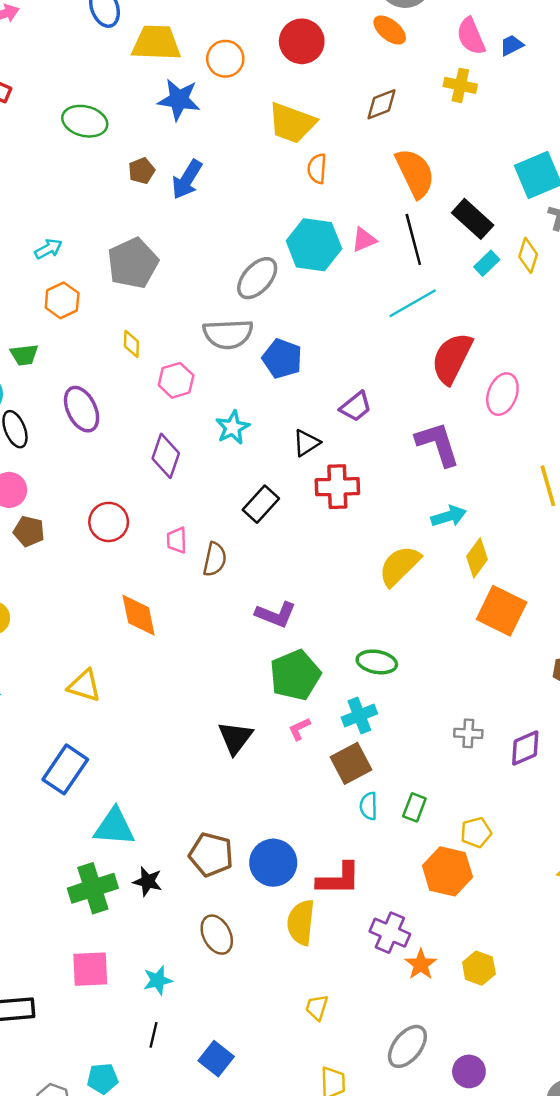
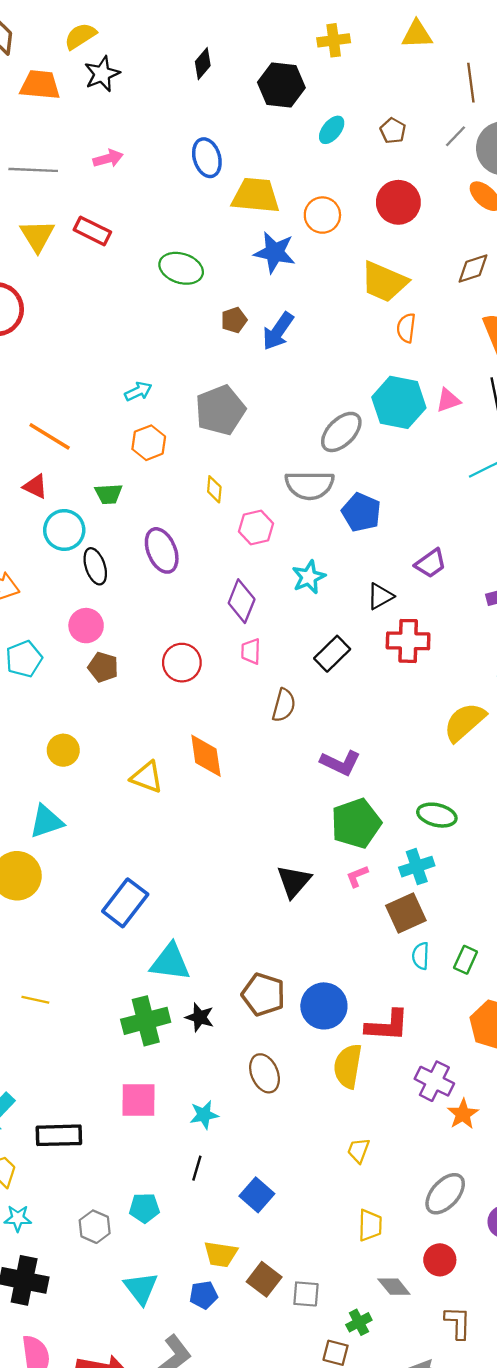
pink trapezoid: (177, 540) -> (251, 651), moved
yellow triangle: (84, 686) -> (147, 777), moved

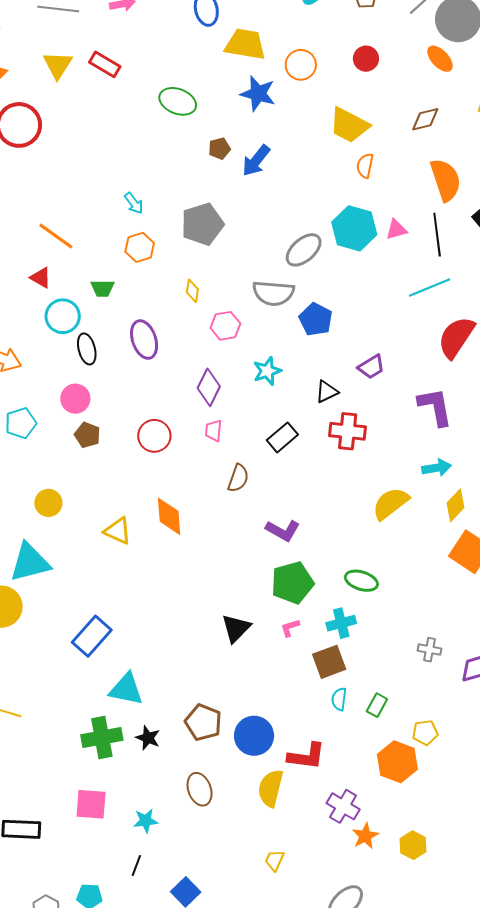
red circle: (398, 202) -> (366, 59), size x0.7
cyan arrow: (138, 391) -> (134, 203), turned 75
cyan triangle: (46, 822) -> (30, 562), size x1.4

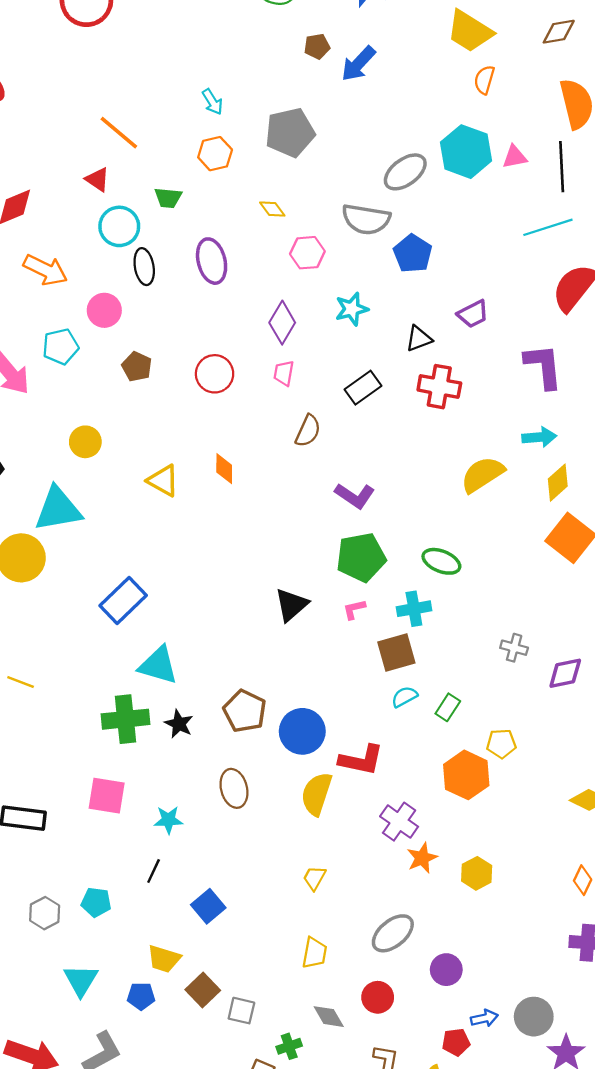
yellow diamond: (192, 291) -> (272, 209), turned -50
pink circle: (75, 399) -> (104, 310), moved
orange diamond: (169, 516) -> (224, 469), size x0.7
cyan semicircle: (339, 699) -> (404, 697), turned 50

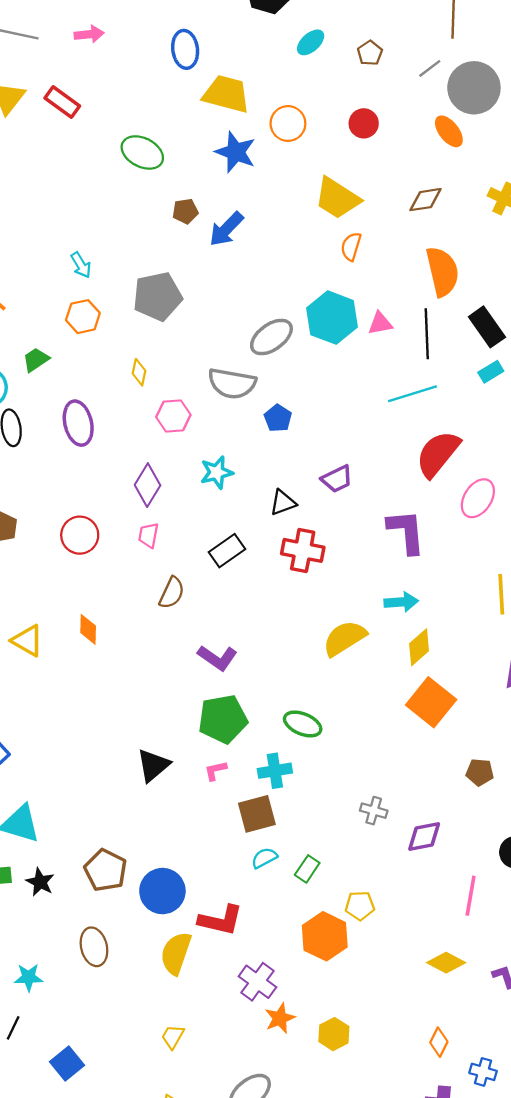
green trapezoid: (168, 198) -> (36, 360), turned 140
yellow diamond: (272, 209) -> (139, 372), turned 48
blue pentagon: (413, 254) -> (278, 418), size x0.7

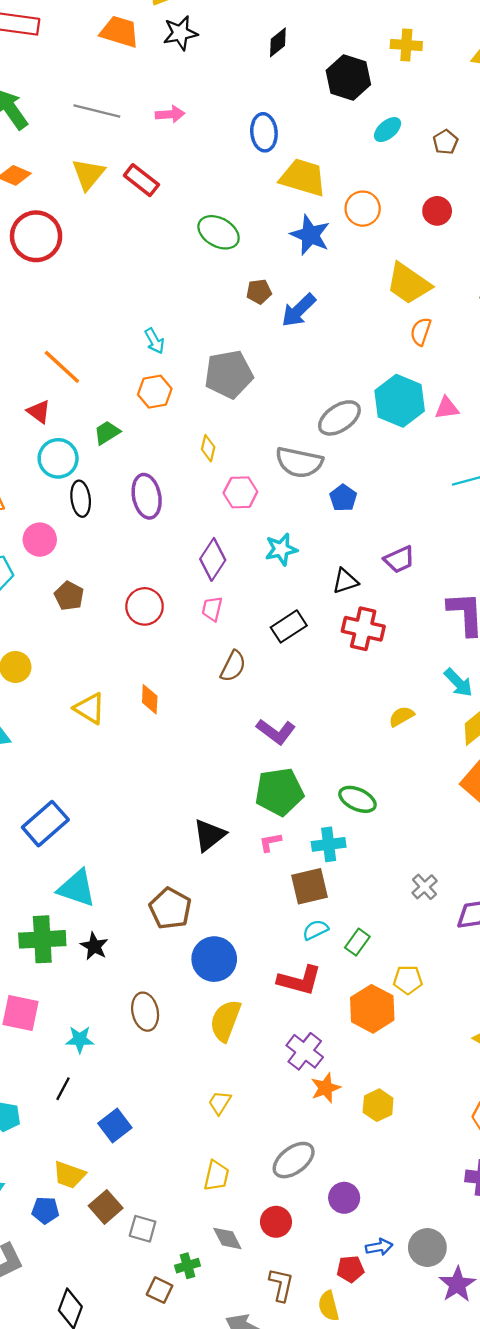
cyan arrow: (401, 602) -> (458, 683), turned 48
yellow semicircle: (344, 638) -> (401, 716), size x0.6
gray cross: (374, 811) -> (425, 887), turned 30
brown pentagon: (106, 870) -> (170, 908), moved
red L-shape: (221, 920) -> (300, 980), moved

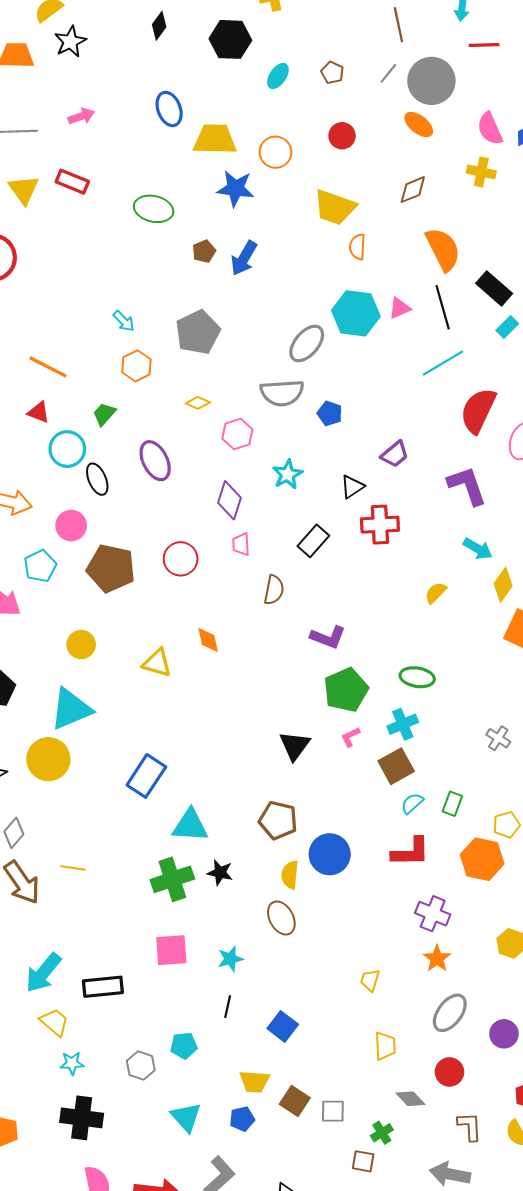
yellow diamond: (208, 448) -> (198, 403), turned -65
brown pentagon: (69, 596) -> (111, 568), size x1.8
yellow semicircle: (225, 1021) -> (290, 875), moved, size x0.7
orange star: (325, 1088) -> (437, 958), moved

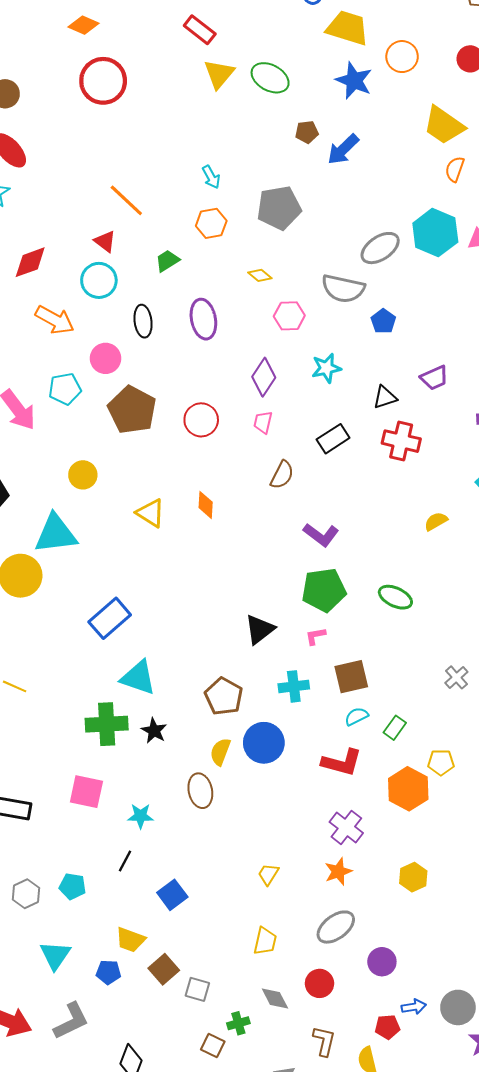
yellow triangle: (24, 190) -> (219, 74), moved
cyan circle: (67, 449) -> (99, 280), moved
cyan cross: (403, 724) -> (294, 686), moved

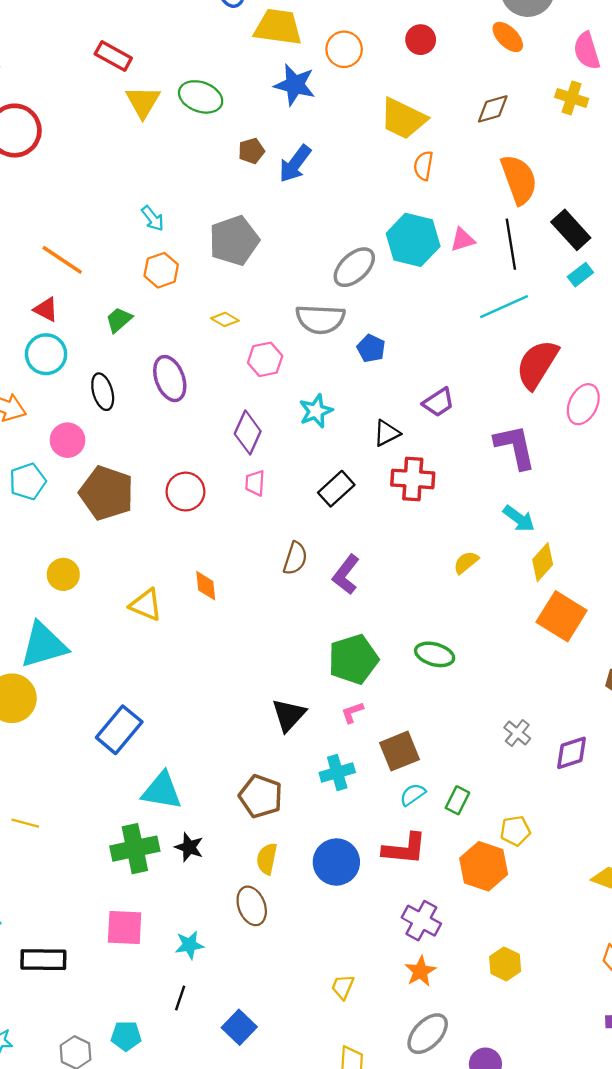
brown semicircle: (282, 475) -> (295, 558), moved
purple L-shape: (321, 535) -> (346, 575), moved, turned 100
blue circle: (264, 743) -> (336, 862), moved

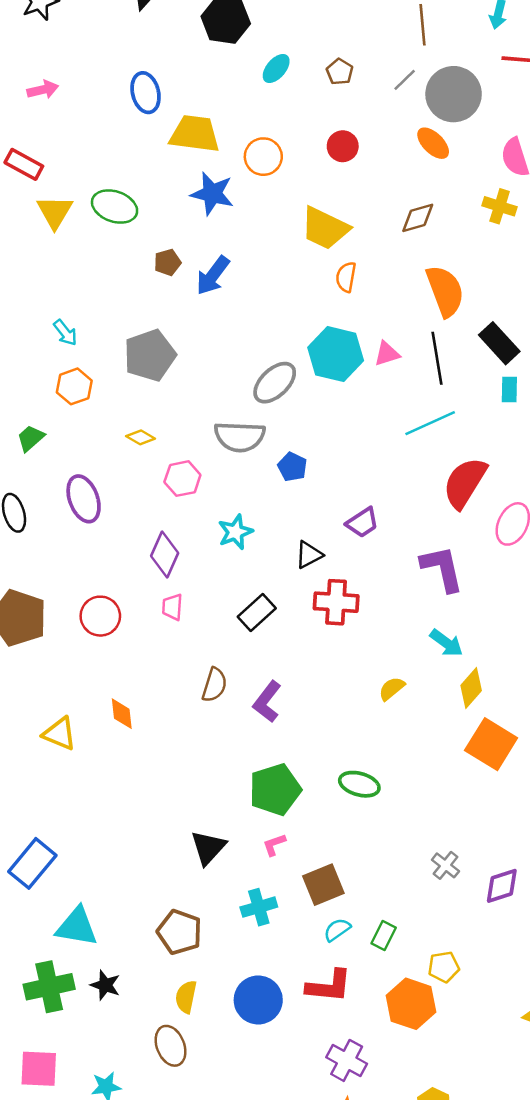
cyan rectangle: (580, 275) -> (509, 390), turned -50

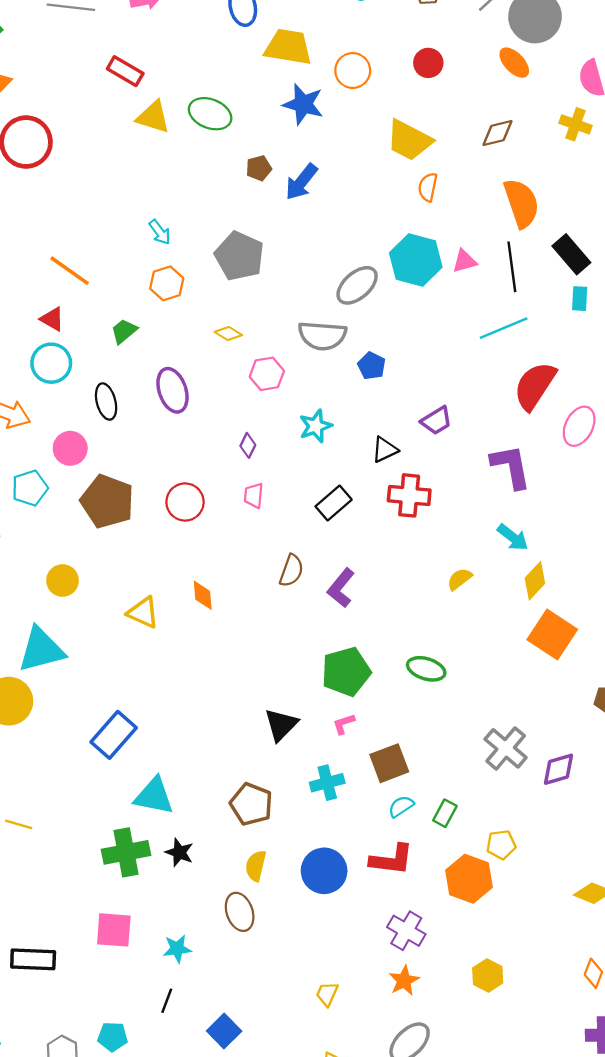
yellow triangle: (55, 212) -> (153, 117), turned -45
gray pentagon: (150, 355) -> (239, 256), turned -30
purple diamond: (165, 555) -> (248, 445), size x0.6
gray cross: (445, 865) -> (506, 748), size x1.6

